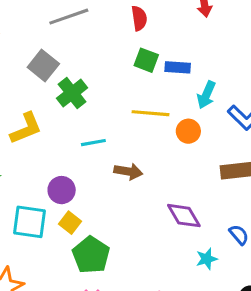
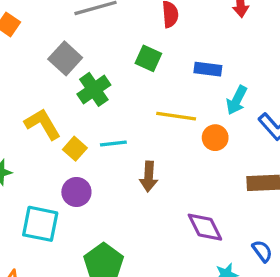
green square: (146, 60) -> (148, 58), moved
yellow L-shape: (26, 128) -> (43, 124), turned -102
brown arrow: (128, 171) -> (149, 177), turned 80
yellow square: (70, 223) -> (75, 149), moved

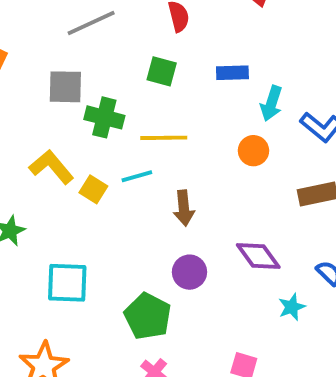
gray square: (65, 58) -> (65, 87), turned -32
green cross: (94, 89) -> (104, 117), turned -32
yellow line: (176, 116) -> (164, 138), moved
purple circle: (76, 192) -> (189, 272), moved

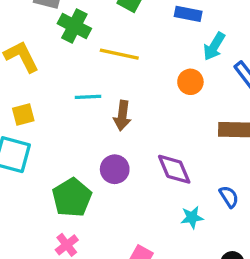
cyan line: (137, 176) -> (88, 97), moved
yellow square: (93, 189) -> (23, 115), moved, turned 30

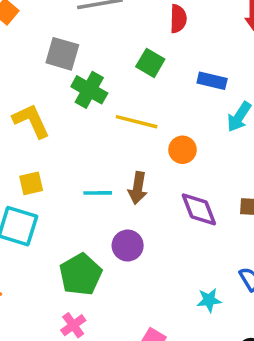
orange circle: (190, 82) -> (183, 150), moved
cyan line: (88, 97) -> (98, 193), moved
purple diamond: (174, 169) -> (199, 209), moved

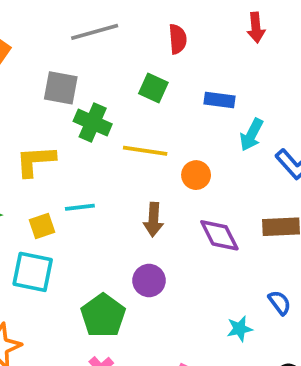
yellow L-shape: (31, 121) -> (35, 161), turned -63
cyan line: (98, 193) -> (80, 207), moved

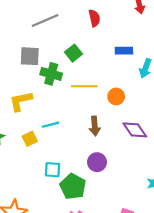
green square: (153, 88) -> (73, 53), moved, turned 35
cyan square: (33, 272) -> (53, 170), moved, size x0.7

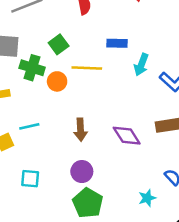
yellow line: (84, 86) -> (87, 68), moved
orange circle: (116, 96) -> (57, 81), moved
green pentagon: (73, 186) -> (88, 203), moved

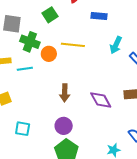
blue rectangle: (117, 43) -> (99, 16), moved
green square: (59, 44) -> (50, 15), moved
cyan line: (29, 126) -> (25, 69), moved

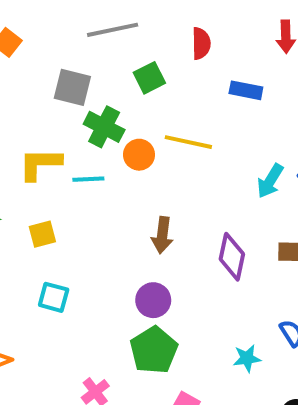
cyan arrow: (116, 45) -> (270, 181), moved
purple diamond: (101, 100) -> (232, 257), turned 35
cyan square: (23, 129) -> (54, 297), moved

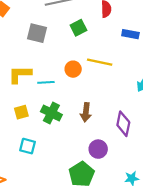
green cross: (104, 127) -> (51, 113), moved
purple circle: (153, 300) -> (98, 149), moved

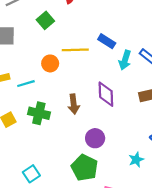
blue rectangle: (130, 34) -> (107, 41), moved, turned 35
purple diamond: (123, 124) -> (106, 94), moved
cyan square: (28, 146) -> (31, 174), moved, turned -35

